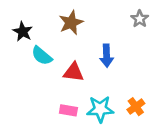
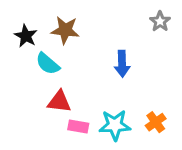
brown star: (71, 23) -> (65, 30), moved, turned 30
red triangle: (74, 72) -> (59, 102), moved

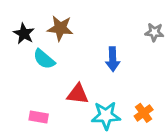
gray star: (160, 21) -> (154, 32), moved, turned -30
red triangle: (59, 102) -> (78, 94), moved
pink rectangle: (78, 127) -> (39, 117), moved

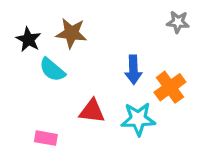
gray star: (154, 32) -> (178, 22), moved
orange cross: (144, 113) -> (170, 87), moved, size x1.4
cyan star: (106, 116) -> (138, 119), moved

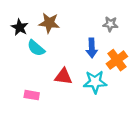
gray star: (178, 22) -> (110, 24), moved

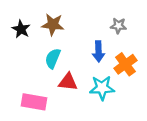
cyan semicircle: (36, 48) -> (53, 58), moved, turned 72
pink rectangle: (32, 95) -> (34, 102), size x1.5

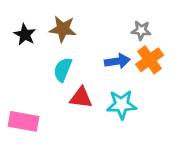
blue arrow: (98, 51) -> (117, 61), turned -96
orange cross: (125, 64) -> (150, 60), moved
pink rectangle: (34, 102) -> (23, 121), moved

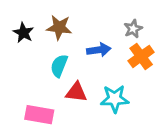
gray star: (141, 30) -> (133, 29), turned -30
blue arrow: (117, 61) -> (99, 50), moved
pink rectangle: (23, 121) -> (39, 115), moved

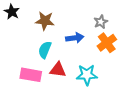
black star: (23, 33) -> (12, 12), moved
pink rectangle: (39, 115) -> (31, 75), moved

